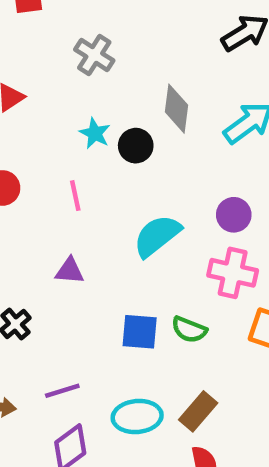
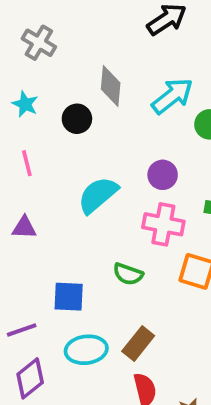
cyan star: (95, 133) -> (25, 104), moved
blue square: (140, 332) -> (69, 297), moved

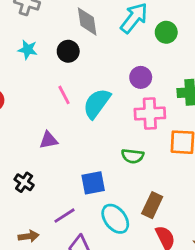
pink line: (27, 163) -> (64, 95), moved
cyan ellipse: (86, 350) -> (115, 219), turned 72

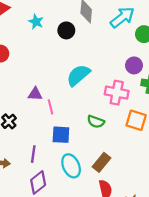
purple circle: (141, 77) -> (134, 65), moved
pink line: (64, 95) -> (50, 107), moved
purple line: (65, 216) -> (33, 154), turned -63

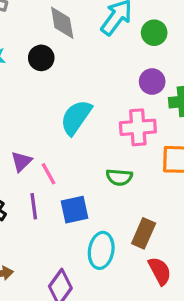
purple triangle: (35, 94) -> (21, 161), turned -32
purple line: (33, 154) -> (34, 206), moved
cyan ellipse: (71, 166) -> (101, 250), turned 50

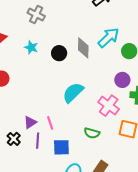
gray diamond: (62, 23) -> (83, 48), moved
pink cross: (138, 127) -> (109, 106), turned 30
purple triangle: (21, 161) -> (30, 122), moved

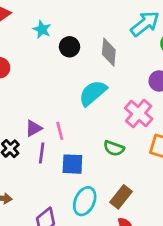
gray diamond: (83, 48) -> (109, 52), moved
black circle: (59, 53) -> (70, 47), moved

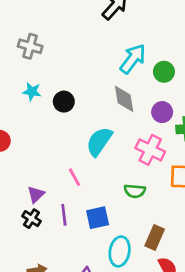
gray diamond: (109, 52) -> (124, 99), moved
purple triangle: (33, 128) -> (36, 194), moved
pink line: (60, 131) -> (75, 177), moved

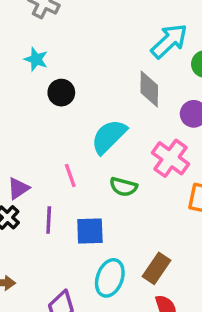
black circle: (64, 102) -> (61, 93), moved
green semicircle: (135, 191) -> (123, 187), moved

